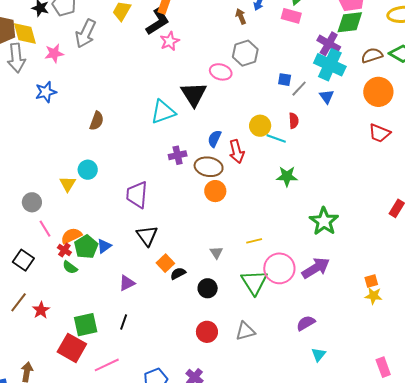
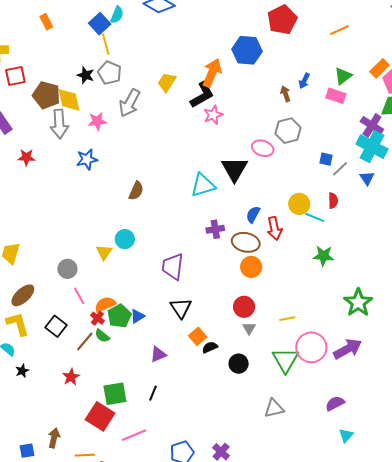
brown line: (19, 302) -> (85, 342), moved
red circle: (207, 332) -> (244, 307), moved

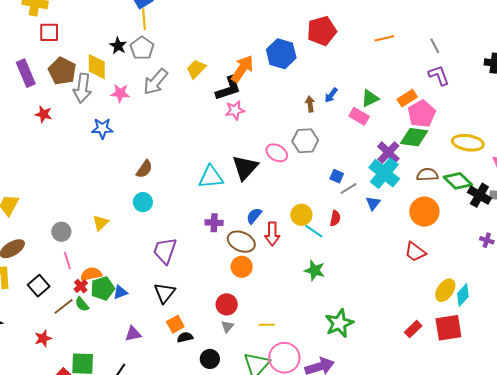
orange line: (339, 30) -> (384, 38), moved
brown pentagon: (46, 95) -> (62, 71), moved
cyan circle: (125, 239) -> (143, 202), moved

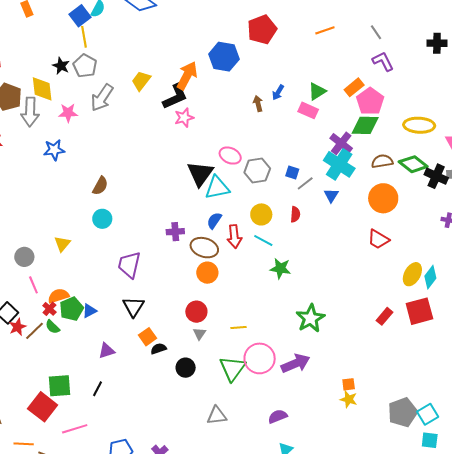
gray hexagon: (305, 141) -> (257, 170), moved
cyan triangle: (211, 177) -> (217, 188), moved
cyan line: (314, 231) -> (263, 240), moved
red star: (43, 338) -> (17, 327), moved

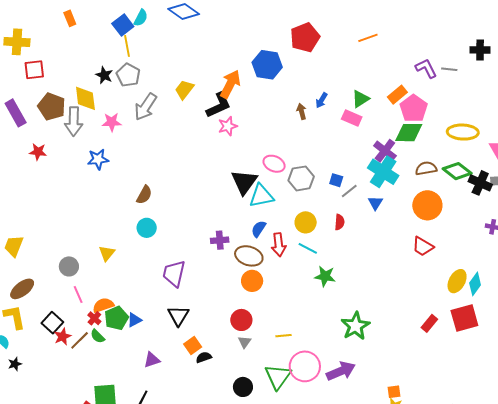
gray line: (376, 32) -> (449, 69), moved, turned -49
black circle: (186, 368) -> (243, 387), moved

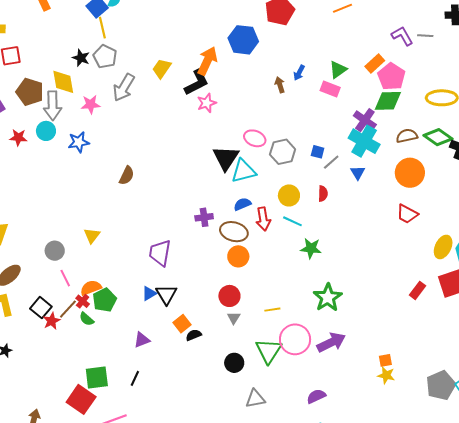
cyan circle: (147, 228) -> (46, 131), moved
blue semicircle: (259, 229) -> (242, 204), turned 36
blue triangle: (134, 320) -> (149, 293), moved
green star: (355, 326) -> (328, 297), moved
brown line: (80, 340) -> (68, 309), moved

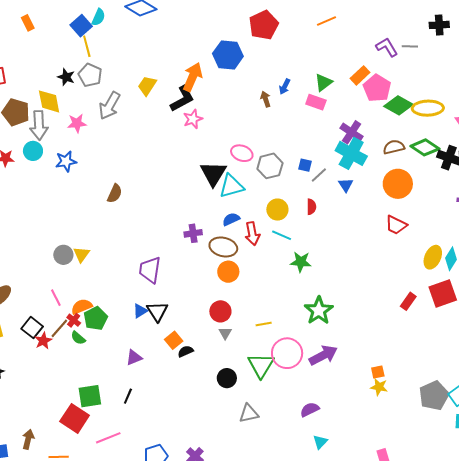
green diamond: (388, 101) -> (399, 105), moved, turned 32
gray circle: (55, 251) -> (63, 255), moved

